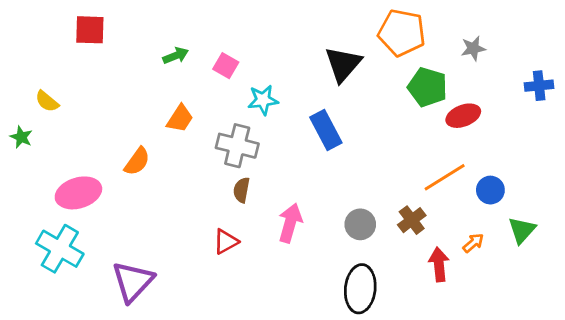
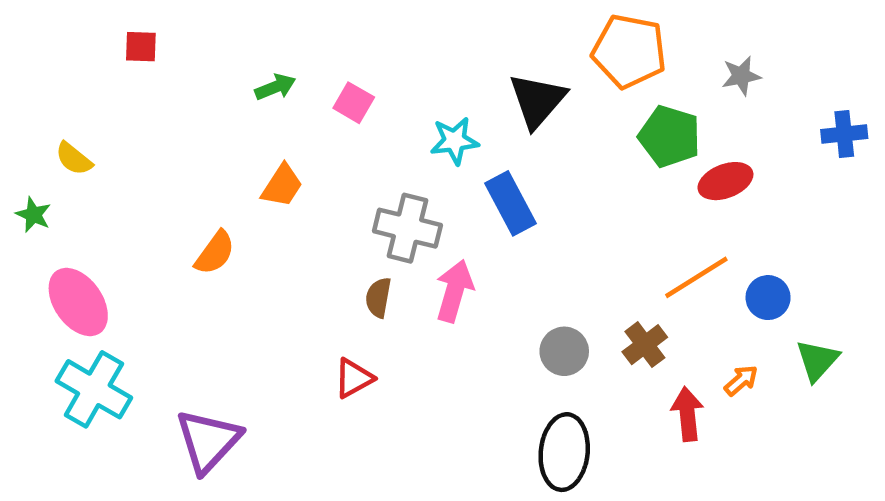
red square: (90, 30) -> (141, 47), size x0.7
cyan star: (263, 100) -> (454, 141), moved
gray cross: (237, 146) -> (407, 228), moved
pink ellipse: (78, 193) -> (78, 302), moved, turned 72
pink arrow: (290, 223) -> (454, 291), moved

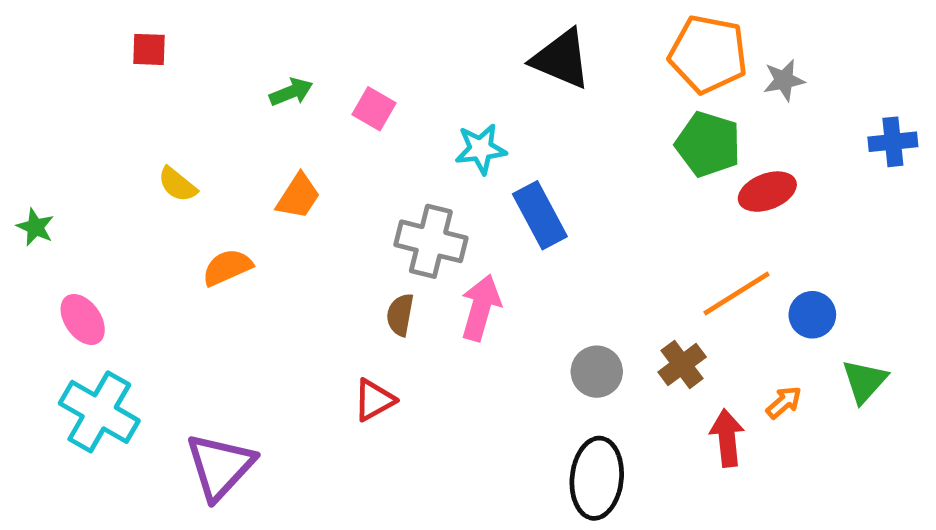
orange pentagon: (629, 51) -> (708, 54), moved
black triangle: (537, 100) -> (561, 59), moved, turned -48
yellow semicircle: (74, 159) -> (177, 184), moved
orange semicircle: (215, 253) -> (227, 267), turned -150
pink ellipse: (78, 302) -> (83, 319), size x0.7

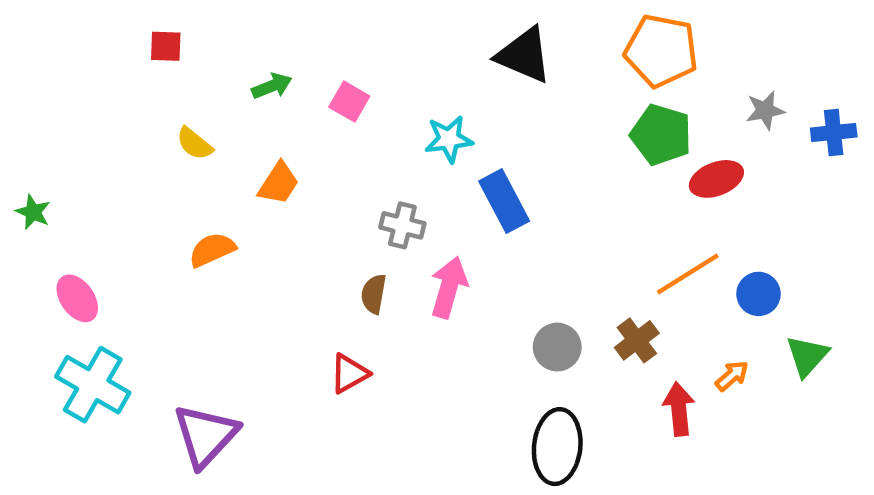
red square: (149, 49) -> (166, 46), moved
gray star: (784, 80) -> (765, 110), moved
yellow semicircle: (177, 184) -> (194, 144), moved
gray cross: (431, 241) -> (402, 225), size x0.7

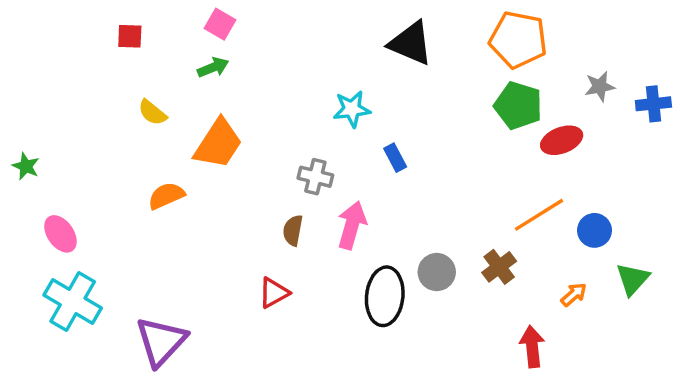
pink square: (349, 102) -> (220, 24), moved
orange trapezoid: (279, 183) -> (218, 144), size x1.5
blue rectangle: (504, 201) -> (395, 158), size x0.6
red arrow: (679, 409) -> (532, 347), moved
black ellipse: (557, 447) -> (385, 296), moved

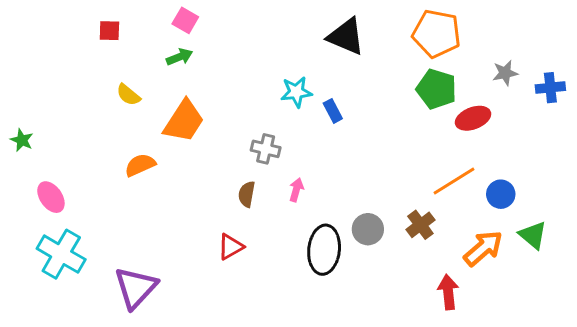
blue rectangle: (395, 158) -> (333, 111), moved
pink arrow: (352, 225) -> (296, 190), size x0.6
green triangle: (633, 279) -> (533, 235), turned -32
orange arrow: (574, 295) -> (483, 248), size x1.8

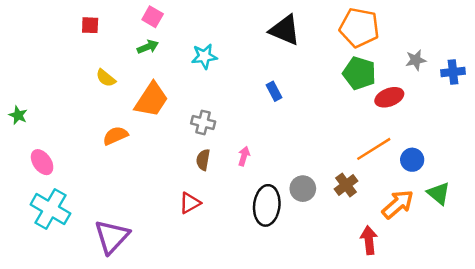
cyan star: (296, 92) -> (204, 56), moved
gray cross: (266, 149) -> (203, 122), moved

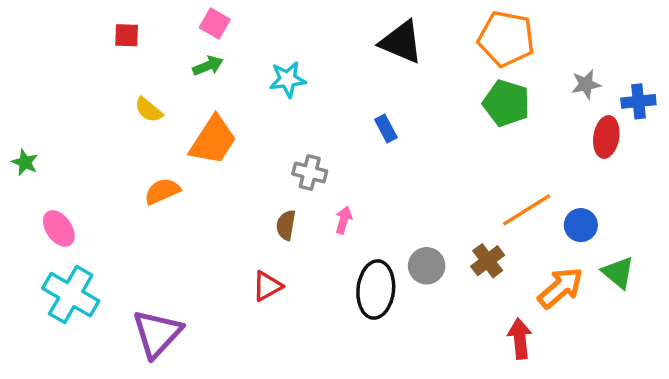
red ellipse: (389, 97) -> (606, 137), moved, turned -60
gray cross: (203, 122) -> (310, 173), moved

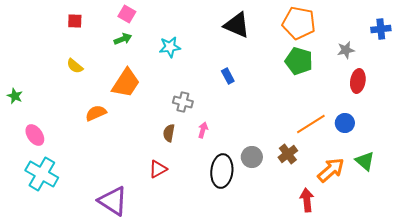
blue cross: (638, 101) -> (381, 29), moved
yellow semicircle: (149, 110) -> (75, 66), moved
blue circle: (581, 225) -> (345, 123), moved
purple triangle: (157, 334) -> (113, 201), moved, turned -40

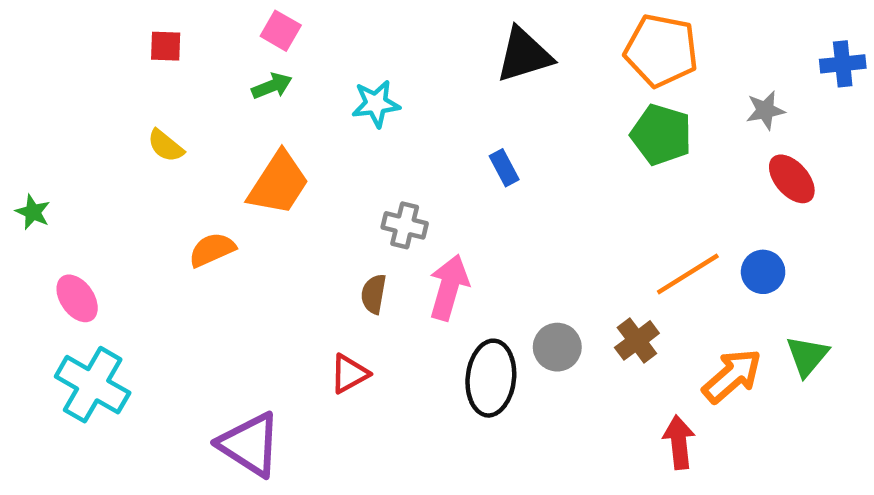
black triangle: (237, 25) -> (524, 55), turned -40
red ellipse: (358, 81) -> (792, 179), turned -50
pink arrow: (203, 130) -> (449, 287), size x1.8
green triangle: (365, 161) -> (807, 356), turned 30

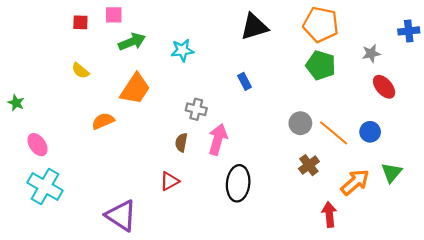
pink square: (281, 31) -> (114, 15), moved, turned -30
green arrow: (272, 86) -> (132, 42), size x1.4
orange line: (688, 274) -> (334, 133), turned 72
gray circle: (557, 347) -> (300, 123), moved

